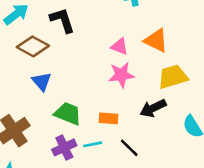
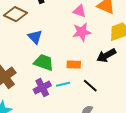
blue triangle: (42, 81) -> (35, 37), moved

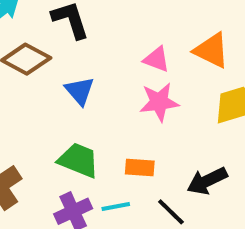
blue triangle: (35, 37) -> (80, 91), moved
black arrow: (106, 55) -> (207, 181), moved

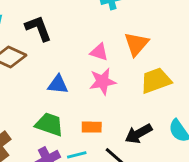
orange triangle: (211, 50) -> (136, 44), turned 48
blue triangle: (80, 91) -> (58, 85), moved, turned -40

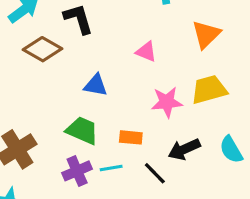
orange triangle: (136, 44) -> (206, 34), moved
pink star: (103, 81) -> (167, 102), moved

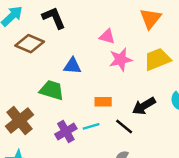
pink star: (167, 102) -> (121, 60), moved
green trapezoid: (82, 131) -> (52, 90), moved

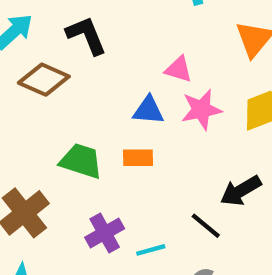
blue triangle: (72, 66) -> (148, 110), moved
orange rectangle: (103, 102) -> (138, 158), moved
cyan line: (91, 126) -> (151, 250), moved

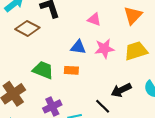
pink triangle: (179, 69) -> (94, 19), moved

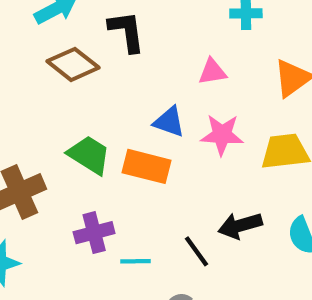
pink triangle: (94, 19) -> (212, 72), turned -40
orange rectangle: (71, 70) -> (147, 166), size x1.5

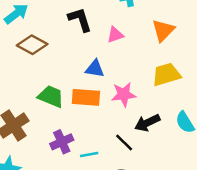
black L-shape: (127, 31) -> (80, 20), moved
pink star: (222, 135) -> (124, 94), moved

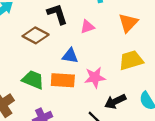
brown diamond: (32, 45) -> (36, 35), moved

